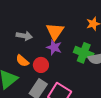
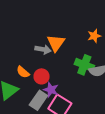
gray arrow: (24, 36) -> (43, 49), moved
purple star: (54, 47) -> (51, 90), moved

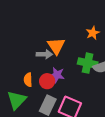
orange semicircle: (23, 72) -> (28, 80), turned 56
purple star: (51, 90) -> (57, 75), moved

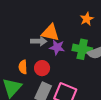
orange triangle: (56, 46) -> (50, 33), turned -42
purple star: (57, 75) -> (57, 47), moved

